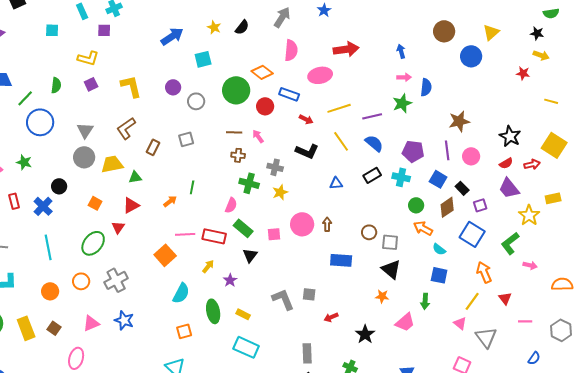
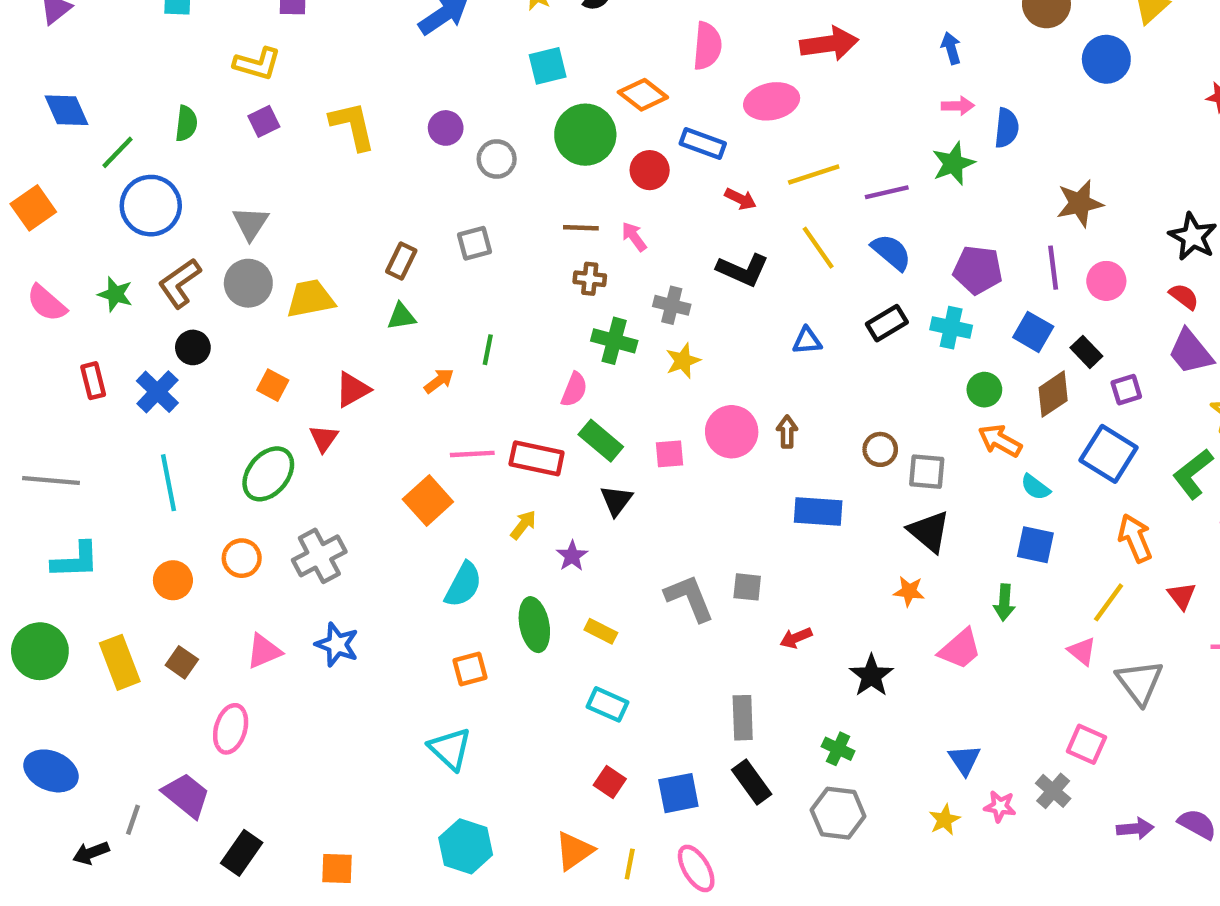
cyan square: (203, 59) -> (548, 66), moved
brown L-shape: (126, 128) -> (180, 283), moved
red semicircle: (506, 163) -> (1184, 296), turned -112
green triangle: (135, 177) -> (401, 316), moved
cyan rectangle: (246, 347) -> (607, 704), size x0.7

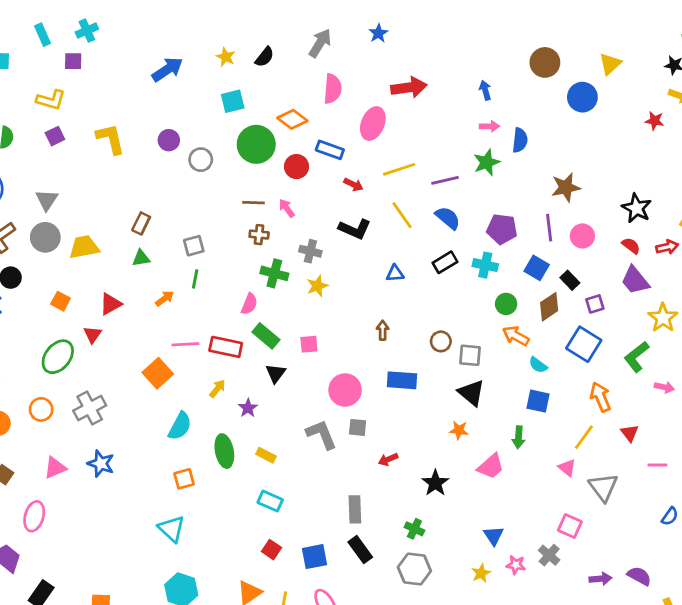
pink ellipse: (772, 101) -> (373, 124), turned -56
gray square: (474, 243) -> (194, 246), moved
pink circle: (732, 432) -> (345, 390), moved

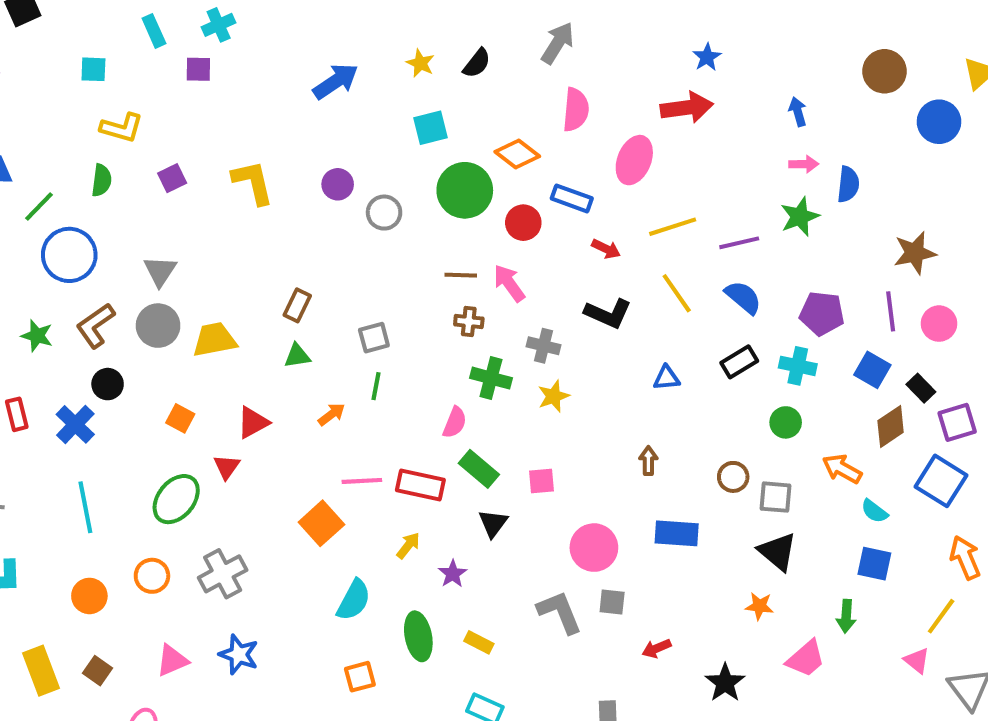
blue star: (378, 33) -> (707, 57), moved
yellow L-shape: (51, 100) -> (122, 128), moved
pink arrow: (287, 208) -> (509, 283), size x1.4
green circle: (506, 304) -> (786, 422), moved
purple square: (595, 304) -> (957, 422), size x1.4

